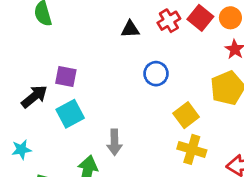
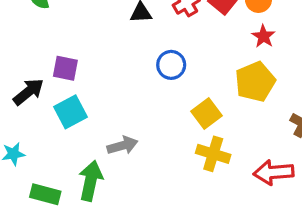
gray arrow: (114, 142) -> (122, 145), turned -105

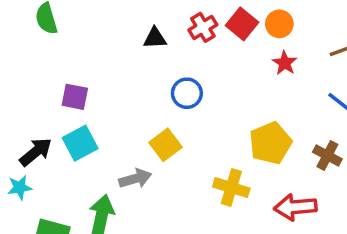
yellow pentagon: (255, 82) -> (270, 143), moved
black arrow: (28, 92) -> (36, 152), moved
yellow square: (206, 114) -> (166, 145), moved

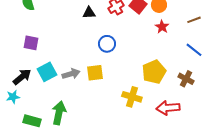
purple square: (75, 97) -> (31, 43), moved
yellow square: (166, 145) -> (95, 73), turned 30
gray arrow: (135, 179) -> (71, 74), moved

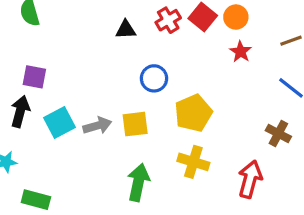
yellow pentagon: (154, 72) -> (193, 113), moved
black arrow: (22, 77) -> (20, 111), moved, turned -36
red arrow: (168, 108) -> (250, 179), turned 110
green arrow: (59, 113) -> (138, 182), moved

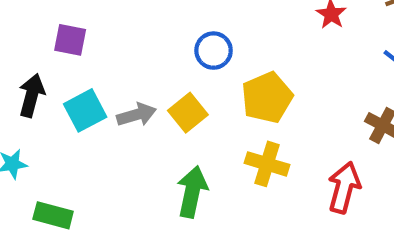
purple square: (34, 77) -> (70, 40), moved
yellow square: (135, 124) -> (188, 113), turned -32

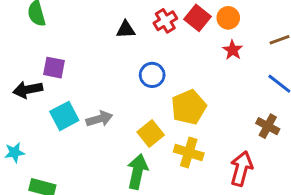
black arrow: (32, 95) -> (28, 90), moved, turned -116
yellow square: (188, 113) -> (151, 133), moved

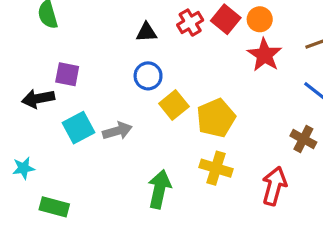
red star: (233, 50) -> (265, 55), size x1.5
blue circle: (152, 75) -> (148, 76), moved
yellow square: (151, 133) -> (174, 105), moved

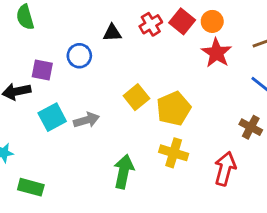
blue circle: (148, 76) -> (79, 56), moved

